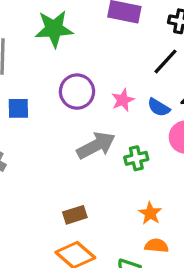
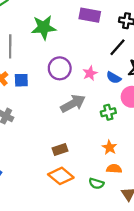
green cross: (136, 158) -> (108, 112), moved

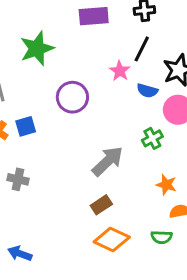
pink star: (90, 73) -> (120, 71), moved
gray arrow: (73, 104) -> (108, 161), moved

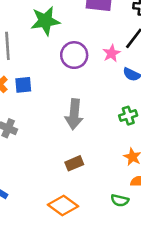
purple circle: (72, 97) -> (74, 55), moved
gray arrow: (108, 161) -> (74, 114), moved, turned 128
orange diamond: (112, 240) -> (63, 206), moved

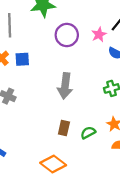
brown rectangle: (74, 163) -> (64, 128), turned -56
green semicircle: (120, 200) -> (88, 133), moved, turned 136

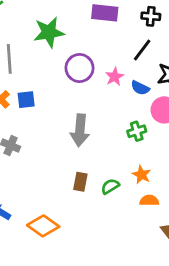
pink star: (99, 35) -> (115, 77), moved
orange diamond: (53, 164) -> (43, 226), moved

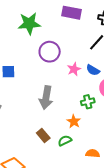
pink star: (115, 77) -> (74, 69), moved
orange star: (141, 175) -> (74, 121), moved
brown rectangle: (80, 182) -> (43, 135), turned -56

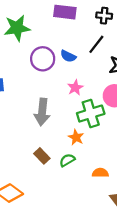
pink star: (74, 69) -> (75, 88), moved
blue semicircle: (93, 70) -> (68, 56), moved
green cross: (88, 102) -> (91, 114), size x1.6

